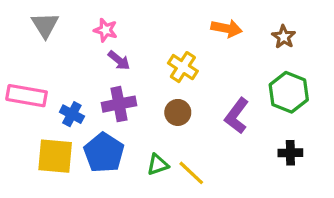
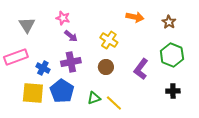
gray triangle: (45, 25) -> (27, 25), moved
pink rectangle: (27, 96) -> (16, 57), turned -30

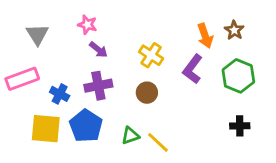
orange arrow: (135, 17) -> (205, 36), moved, turned 60
purple L-shape: (141, 69) -> (193, 69), moved

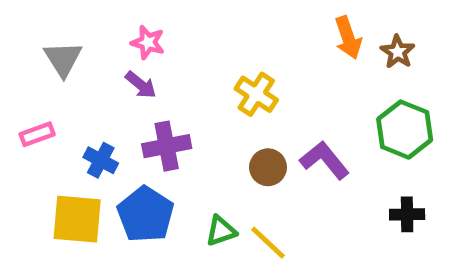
orange arrow: (205, 36) -> (348, 38), moved
purple arrow: (98, 50) -> (141, 85), moved
purple L-shape: (193, 69) -> (325, 160), moved, turned 104
pink rectangle: (22, 79) -> (37, 134), size x0.6
brown circle: (147, 93) -> (268, 167), moved

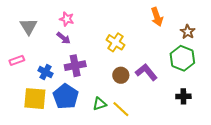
brown star: (398, 52) -> (188, 32), moved

